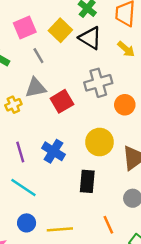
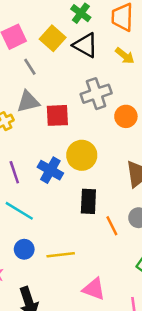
red square: (62, 101) -> (57, 115), turned 30
yellow circle: (100, 142) -> (82, 155), moved
orange line: (108, 225) -> (112, 226), moved

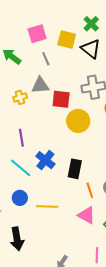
yellow square: (53, 38) -> (67, 40), turned -36
yellow circle: (82, 155) -> (78, 121), moved
blue cross: (50, 170) -> (45, 160), moved
pink triangle: (94, 289) -> (87, 215), moved

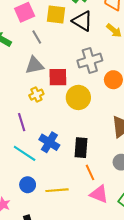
yellow cross: (20, 97) -> (36, 95), moved
orange line: (90, 190) -> (90, 172), moved

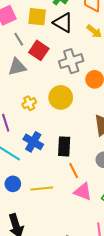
red square: (58, 77) -> (39, 50), moved, turned 36
yellow cross: (36, 95) -> (29, 103), moved

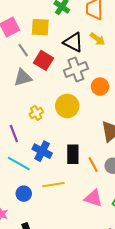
black triangle: (63, 23) -> (73, 42), moved
orange line: (74, 171) -> (93, 165), moved
yellow line: (42, 189) -> (53, 185), moved

